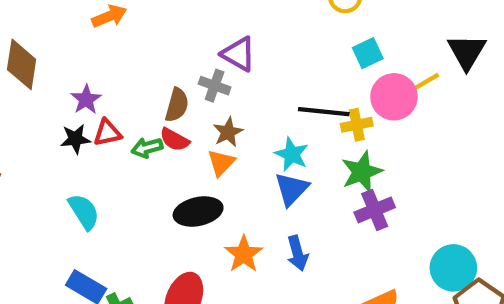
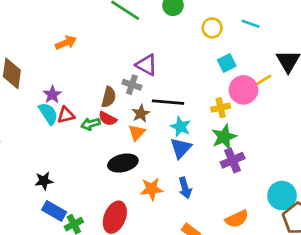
black line: (324, 112) -> (168, 102), moved
black star: (75, 139) -> (44, 181), moved
cyan semicircle: (84, 212) -> (48, 114), moved
orange star: (244, 254) -> (152, 189), turned 30

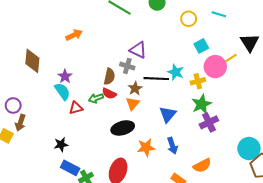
red triangle: (66, 115) -> (76, 108), moved
cyan star: (181, 127) -> (176, 72), moved
orange semicircle: (237, 219) -> (202, 166), moved

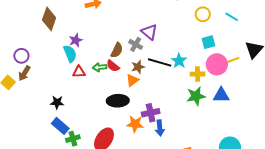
blue triangle: (168, 114) -> (221, 95), moved, turned 36
purple cross: (209, 122) -> (151, 113), moved

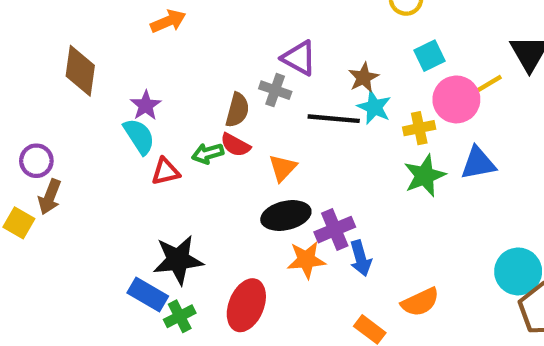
brown star: (138, 67) -> (364, 78), moved
black ellipse: (118, 101) -> (286, 215), moved
black star: (57, 102) -> (178, 260), moved, size x1.6

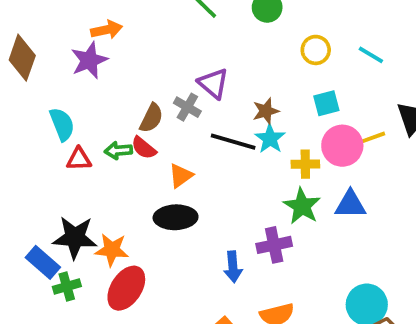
purple star: (146, 105) -> (89, 60), moved, size x1.4
green star: (425, 176) -> (302, 206), turned -30
purple cross: (335, 230) -> (274, 245), moved
orange star: (306, 260) -> (112, 250), moved

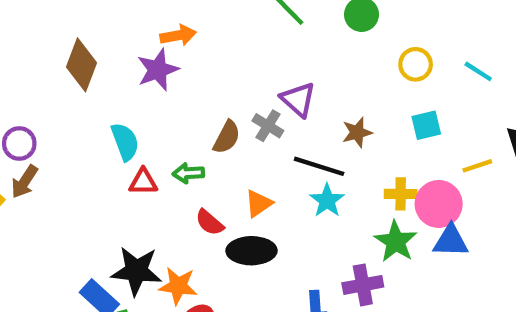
cyan star: (270, 139) -> (327, 200), moved
pink circle: (342, 146) -> (439, 204), moved
red semicircle: (144, 148) -> (210, 222), moved

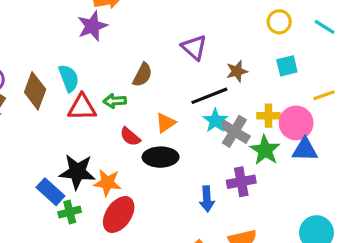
brown diamond: (82, 65) -> (35, 91), moved
gray cross: (268, 126) -> (234, 131), moved, size x1.4
black line: (319, 166) -> (209, 96), turned -39
red triangle: (143, 182) -> (82, 107), size x1.4

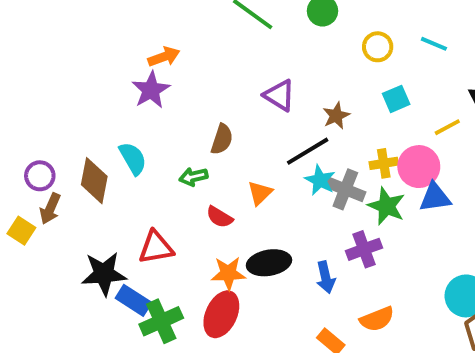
red triangle: (82, 107) -> (156, 247), moved
black ellipse: (161, 157) -> (269, 263), moved
black star: (77, 172) -> (104, 274), moved
orange star: (107, 183) -> (228, 273), moved
green cross: (70, 212) -> (161, 321), size x1.5

